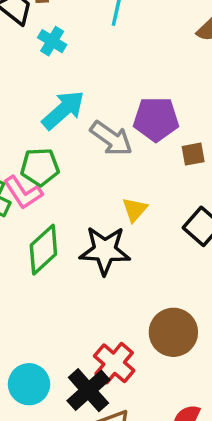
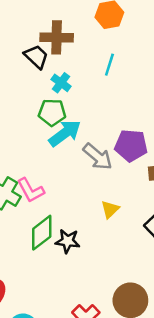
green pentagon: (40, 167) -> (52, 112), moved
black star: (105, 250) -> (68, 241), moved, size x0.7

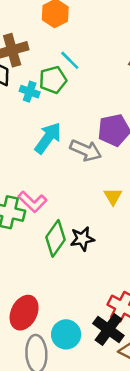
cyan line: (109, 65) -> (70, 60), turned -45
green pentagon: (52, 112) -> (53, 80), moved

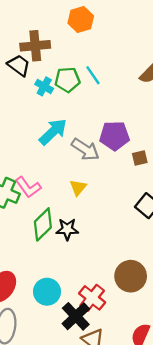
cyan line: (70, 60) -> (93, 75), moved
yellow triangle: (113, 196) -> (78, 188), moved
cyan circle: (66, 334) -> (47, 292), moved

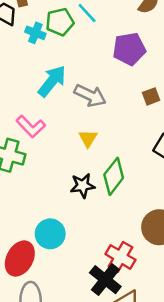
purple pentagon: (114, 136) -> (129, 49), moved
pink L-shape: (28, 187) -> (31, 126), moved
green diamond: (43, 224) -> (114, 176), moved
cyan circle: (47, 292) -> (50, 234), moved

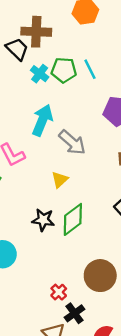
cyan arrow: (52, 81) -> (42, 120), turned -32
red cross: (120, 257) -> (59, 292), size x0.6
black cross: (105, 280) -> (75, 313), moved, size x0.7

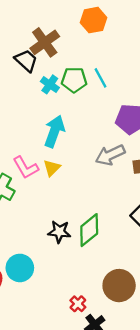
brown cross: (36, 32) -> (45, 42), turned -36
gray arrow: (72, 142) -> (110, 155), moved, turned 116
yellow triangle: (60, 180) -> (52, 168), moved

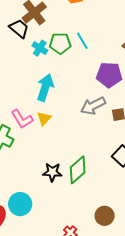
brown circle: (119, 286) -> (105, 216), size x0.7

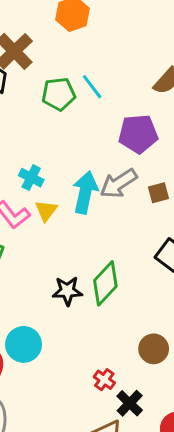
cyan cross: (40, 48) -> (31, 178), moved
cyan arrow: (45, 87) -> (85, 192), moved

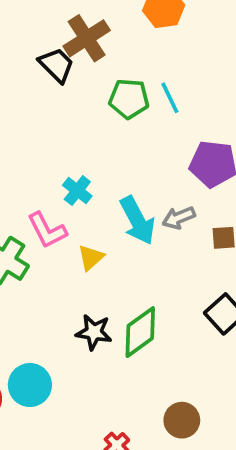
gray arrow: (119, 184) -> (179, 218), size x0.7
cyan arrow: (85, 192) -> (137, 220), turned 129
yellow triangle: (46, 211) -> (91, 258), moved

